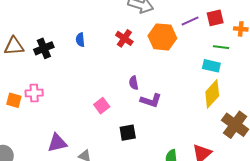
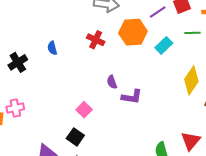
cyan rectangle: (211, 66) -> (164, 45), moved, turned -48
black square: (128, 133) -> (75, 137), moved, turned -36

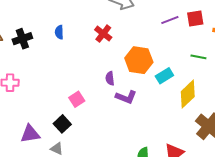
orange hexagon: (133, 32) -> (139, 60), moved
green line: (192, 33) -> (198, 57), moved
cyan rectangle: (164, 45) -> (164, 76), moved

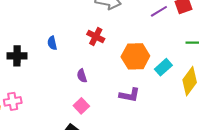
black cross: (22, 39) -> (17, 56), turned 30
purple semicircle: (110, 78) -> (82, 76), moved

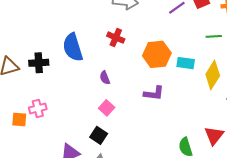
blue semicircle: (52, 43) -> (73, 47), size x2.0
cyan rectangle: (163, 67) -> (186, 63), turned 54

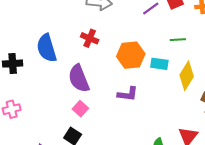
green line: (214, 36) -> (178, 40), moved
purple semicircle: (105, 78) -> (79, 78), size x2.0

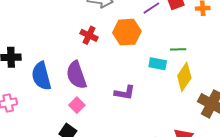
green line: (178, 40) -> (178, 49), moved
blue semicircle: (47, 48) -> (41, 76), moved
orange hexagon: (131, 55) -> (127, 32), moved

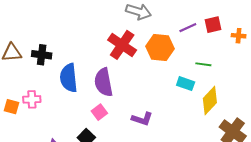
red cross: (89, 35) -> (122, 45), size x1.6
green line: (178, 49) -> (203, 64), moved
purple L-shape: (125, 93) -> (142, 119), moved

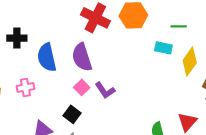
pink cross: (32, 99) -> (25, 88), moved
purple L-shape: (142, 119) -> (105, 90), moved, turned 45

